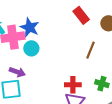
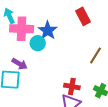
red rectangle: (81, 15) -> (83, 16), moved
blue star: (30, 27) -> (48, 30), moved

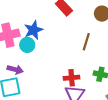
blue star: (48, 30) -> (33, 30), turned 30

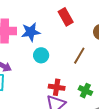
cyan circle: (27, 45) -> (41, 55), moved

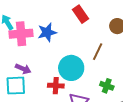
cyan circle: (41, 55) -> (71, 68), moved, size x1.6
red cross: (57, 87) -> (56, 86), moved

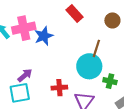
pink cross: (21, 34) -> (24, 28), moved
cyan circle: (71, 68) -> (89, 66), moved
purple arrow: (23, 69) -> (25, 75), turned -56

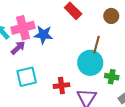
blue star: (44, 36) -> (43, 35), turned 30
purple arrow: (25, 75) -> (18, 48), moved
cyan square: (20, 93) -> (27, 77), moved

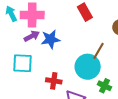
blue star: (43, 35) -> (50, 39), moved, turned -30
purple arrow: (18, 48) -> (32, 36), moved

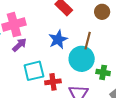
blue star: (50, 39) -> (58, 39), moved
cyan square: (23, 63) -> (34, 71), moved

